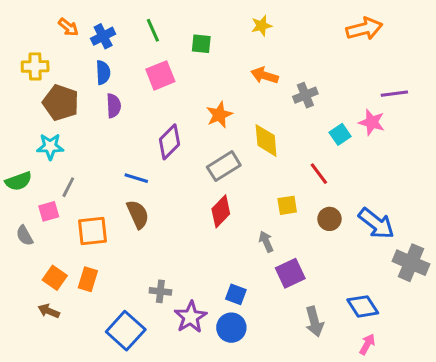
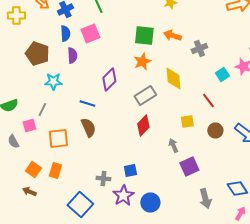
green square: (201, 44) -> (144, 36), moved, size x1.5
yellow cross: (35, 66) -> (16, 16), moved
pink square: (160, 75) -> (90, 34), moved
cyan star: (50, 146) -> (53, 82), moved
blue square: (236, 294) -> (130, 170), moved, turned -32

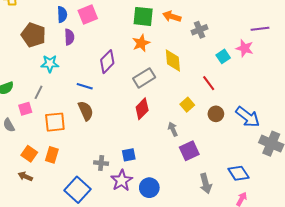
yellow square: (187, 122) -> (187, 105), turned -32

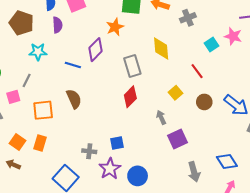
orange star: (141, 43) -> (115, 27), moved
gray rectangle: (144, 78) -> (132, 66), turned -75
blue line: (85, 86) -> (73, 65), moved

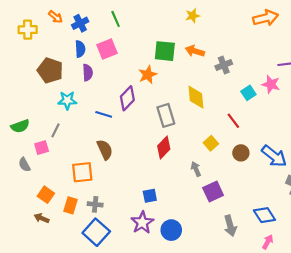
orange square: (43, 110) -> (82, 172), moved
orange rectangle: (40, 143) -> (71, 205), moved
gray cross: (89, 151) -> (95, 204), moved

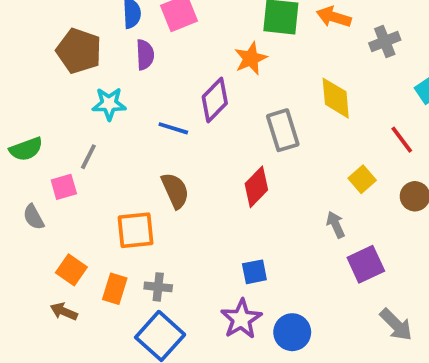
red diamond: (164, 148) -> (256, 187), moved
gray arrow: (230, 226) -> (396, 325), turned -30

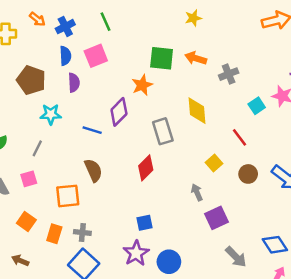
pink square: (64, 187) -> (29, 179), moved
brown arrow: (64, 311) -> (20, 261), moved

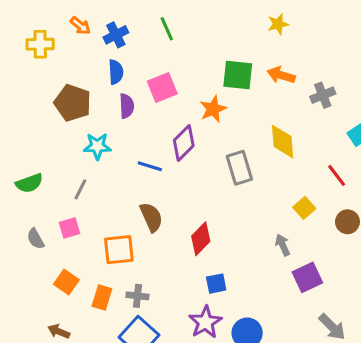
pink square: (96, 56) -> (162, 87), moved
red diamond: (146, 168) -> (201, 239), moved

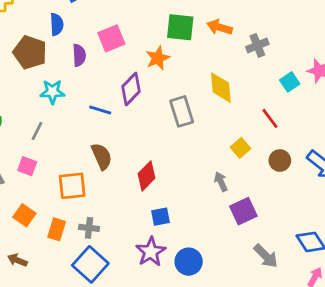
blue semicircle: (116, 72) -> (57, 24), moved
pink square: (69, 228) -> (27, 166), turned 36

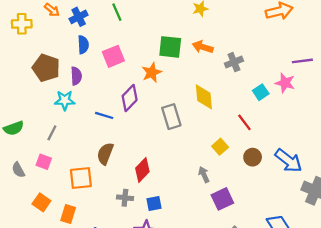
blue semicircle: (57, 24) -> (83, 45), moved
purple semicircle: (79, 55) -> (76, 76), moved
brown semicircle: (102, 156) -> (105, 154), turned -135
gray cross: (89, 228) -> (125, 198), moved

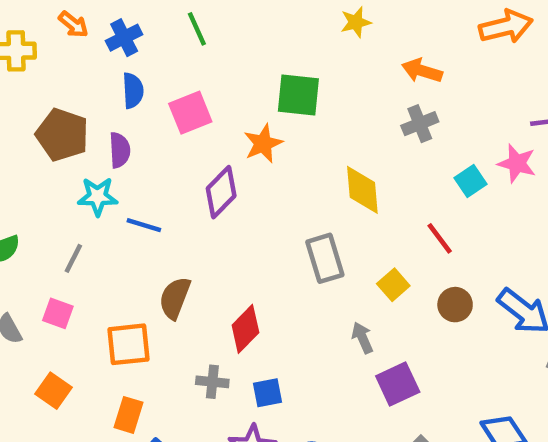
orange arrow: (203, 47) -> (422, 71), moved
blue line: (104, 115) -> (144, 225), moved
gray rectangle: (171, 117) -> (325, 258), moved
orange rectangle: (68, 214) -> (129, 415), moved

